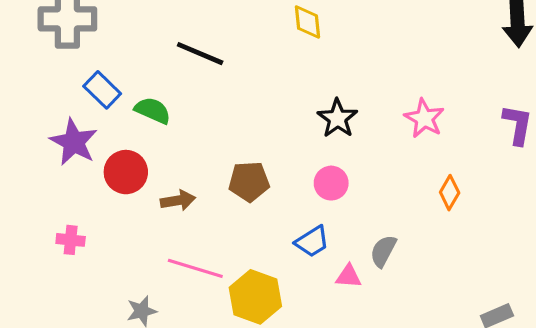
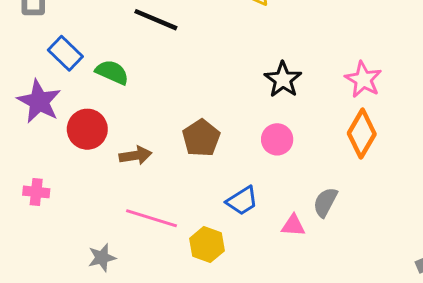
brown pentagon: (249, 182) -> (201, 138), turned -30
orange diamond: (450, 193) -> (362, 134), moved, size x1.5
blue trapezoid: (312, 242) -> (242, 201), moved
yellow hexagon: (255, 297) -> (207, 245), size x0.7

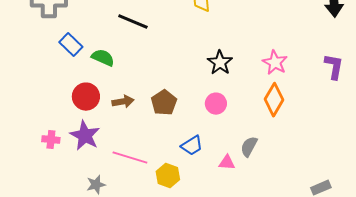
purple star: (39, 101) -> (85, 136), moved
brown arrow: (135, 155) -> (123, 102), moved

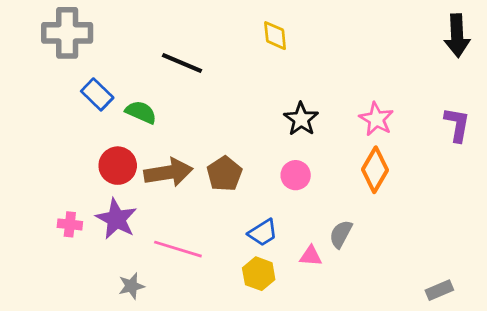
brown arrow: (123, 102) -> (168, 172), size x1.6
yellow hexagon: (168, 176) -> (259, 274), moved

